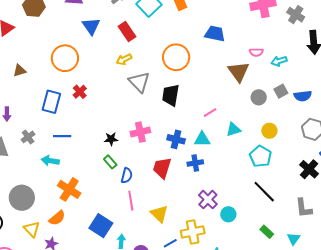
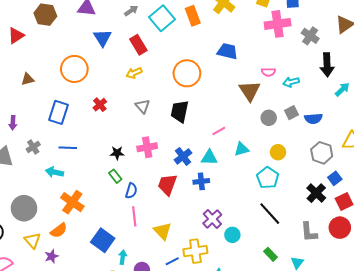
gray triangle: (139, 82) -> (142, 106), moved, size x0.7
red cross: (80, 92) -> (100, 105), moved
blue cross: (176, 139) -> (183, 156), turned 36

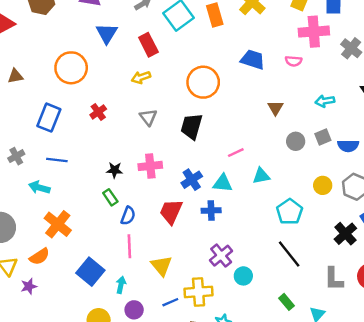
pink semicircle: (268, 72) -> (294, 61), moved
brown triangle: (250, 91) -> (275, 108), size x0.6
yellow circle: (278, 152) -> (323, 185), moved
cyan arrow: (123, 257) -> (121, 285), moved

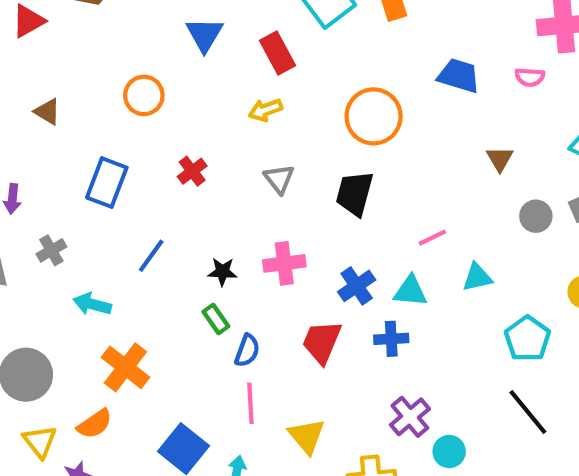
orange circle: (71, 68) -> (144, 95), size x0.7
brown triangle: (15, 76) -> (47, 112), turned 42
blue line: (57, 160) -> (151, 256), moved, turned -60

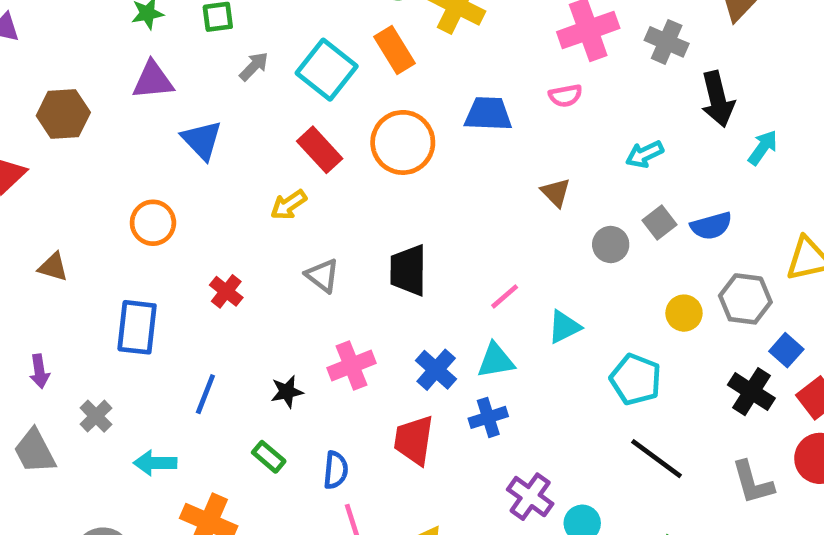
red rectangle: (277, 53) -> (320, 150), moved
orange circle: (374, 116) -> (403, 142), moved
green rectangle: (216, 319) -> (269, 457), moved

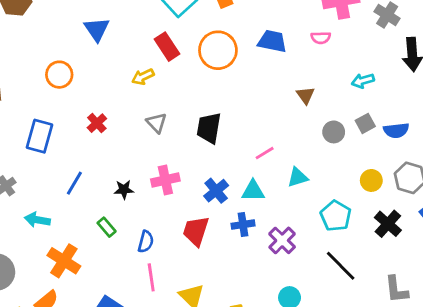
black cross: (751, 392) -> (388, 224), moved
purple cross: (530, 497) -> (282, 240), moved

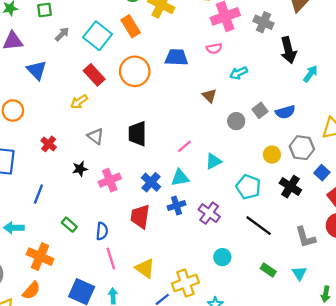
cyan arrow: (363, 81) -> (239, 73), moved
black star: (124, 190) -> (80, 169), moved

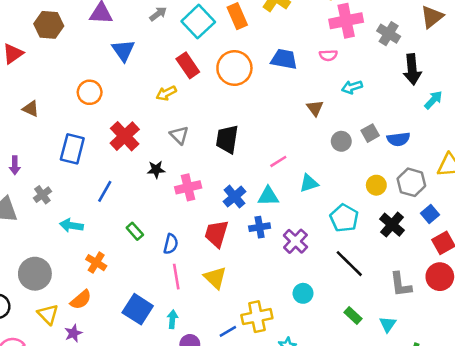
red cross: (49, 144) -> (125, 136), size x1.6
orange cross: (40, 257) -> (96, 263), size x0.7
yellow triangle: (145, 268) -> (215, 278), moved

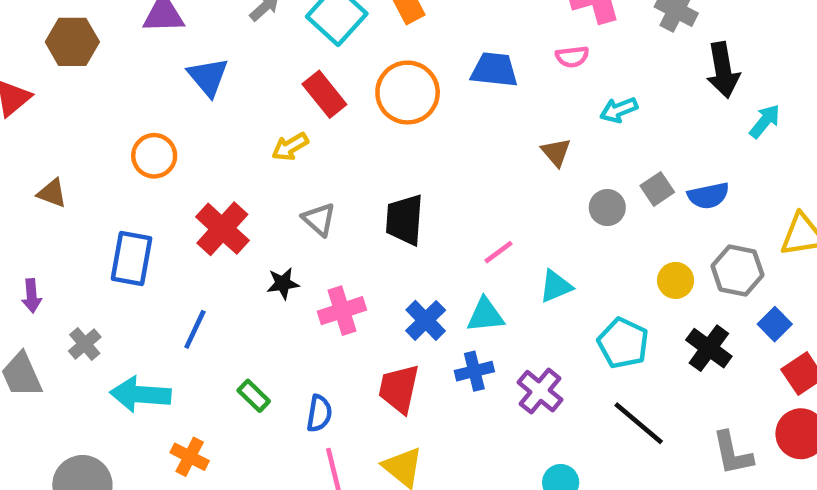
cyan arrow: (71, 225) -> (140, 394), size x1.4

